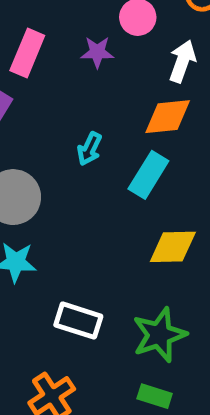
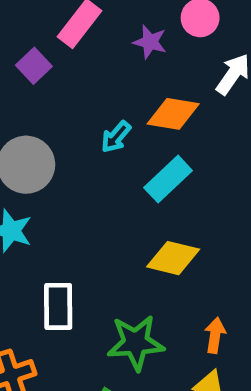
orange diamond: (168, 117) -> (173, 114), moved
white rectangle: (78, 321) -> (58, 306), turned 57

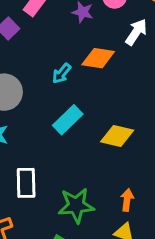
cyan rectangle: (168, 179) -> (68, 120), moved
yellow diamond: (173, 258) -> (117, 136), moved

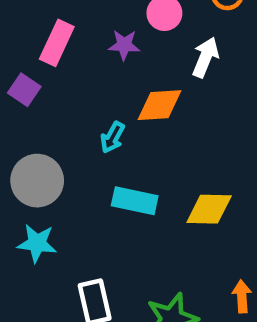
cyan rectangle: (68, 120) -> (135, 201), turned 68

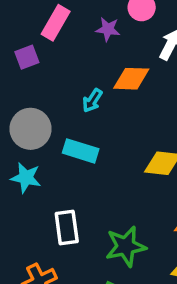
purple square: (24, 90) -> (27, 57), turned 30
cyan rectangle: (135, 201) -> (81, 151), moved

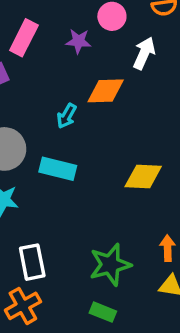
white rectangle: (67, 228) -> (32, 262), moved

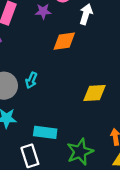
cyan arrow: (67, 116) -> (31, 80), moved
cyan rectangle: (58, 169) -> (45, 132), moved

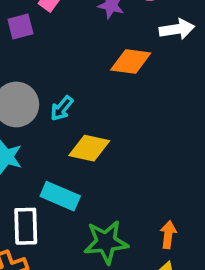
white arrow: (86, 14) -> (177, 29), turned 48
yellow diamond: (95, 93) -> (89, 148), moved

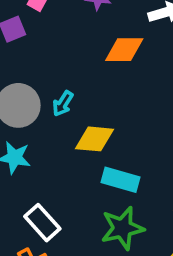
cyan rectangle: (60, 196) -> (121, 180), moved
white rectangle: (26, 226) -> (42, 223), turned -33

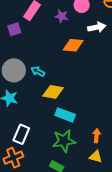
cyan arrow: (63, 104) -> (38, 71), turned 80
white rectangle: (42, 223) -> (21, 134), turned 60

